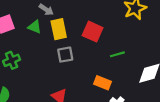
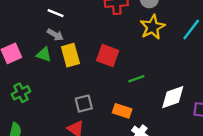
gray square: (65, 55) -> (84, 104), moved

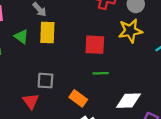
green triangle: (44, 54) -> (21, 36), moved
red square: (108, 56) -> (95, 45), moved, turned -35

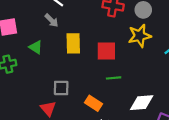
yellow rectangle: (47, 33) -> (73, 43), moved

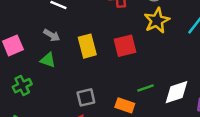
gray arrow: (52, 20) -> (52, 35), moved
green line: (114, 78) -> (145, 88), moved

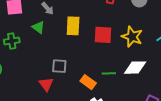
yellow star: (157, 21) -> (132, 37), moved, turned 30
white diamond: (177, 92) -> (135, 68), moved

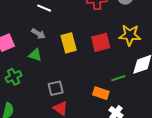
gray square: (59, 66) -> (56, 88), moved

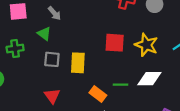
yellow rectangle: (69, 43) -> (78, 63), moved
gray square: (56, 88) -> (52, 59), moved

